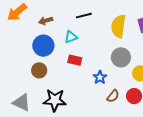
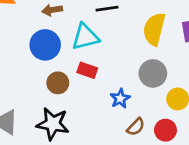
cyan triangle: (71, 37) -> (85, 37), size x1.5
brown circle: (39, 70) -> (58, 83), moved

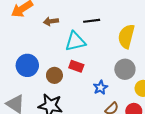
blue circle: (45, 45) -> (27, 65), moved

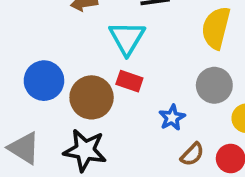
cyan triangle: (75, 42) -> (127, 38), turned -45
brown circle: (54, 75) -> (92, 97), size x1.5

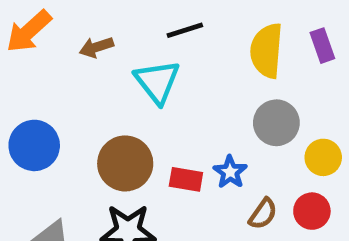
blue circle: (44, 81) -> (34, 145), moved
red rectangle: (129, 81) -> (186, 179), moved

